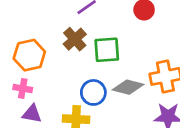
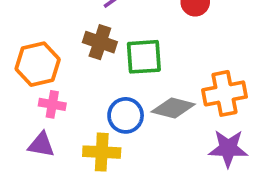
brown cross: (75, 39) -> (100, 42), turned -30
pink cross: (23, 88) -> (52, 104), moved

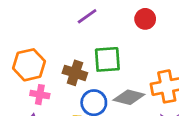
brown cross: (100, 42) -> (75, 73), moved

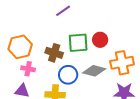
red circle: (145, 19) -> (100, 40), moved

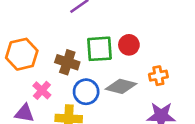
orange cross: (122, 63) -> (158, 76), size x0.6
pink cross: (28, 69) -> (42, 90), moved, turned 32

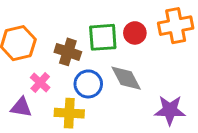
orange cross: (158, 76) -> (176, 26), moved, size x1.6
gray diamond: (121, 86) -> (126, 78), turned 48

